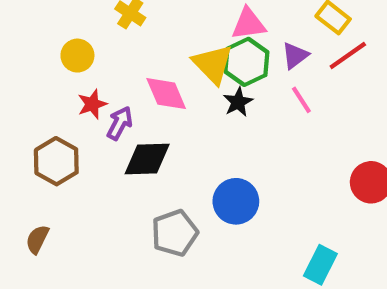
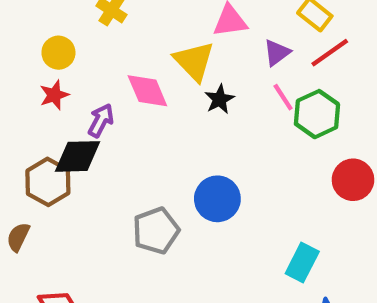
green hexagon: (246, 62) -> (317, 114), moved
red star: (92, 104) -> (54, 95), moved
black diamond: (147, 159) -> (78, 156), moved
brown hexagon: (56, 161) -> (48, 182), moved

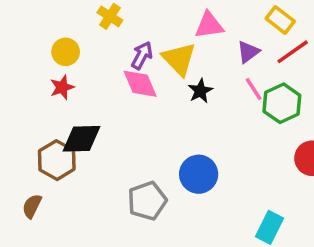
purple arrow: (101, 120) -> (142, 55), moved

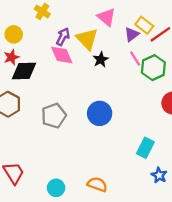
yellow rectangle: (280, 20) -> (144, 25), moved
pink triangle: (209, 25) -> (106, 17), turned 48
black diamond: (82, 139) -> (24, 71), moved
gray pentagon: (147, 201) -> (54, 116), moved

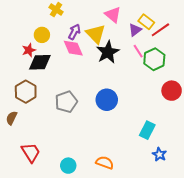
yellow circle: (14, 34) -> (42, 35), moved
black star: (101, 60) -> (108, 52), size x1.6

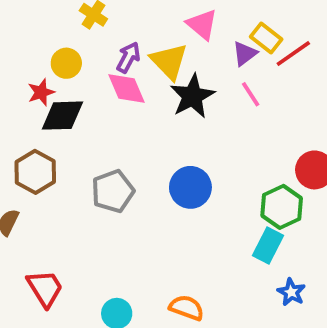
green hexagon: (154, 59) -> (282, 207), moved

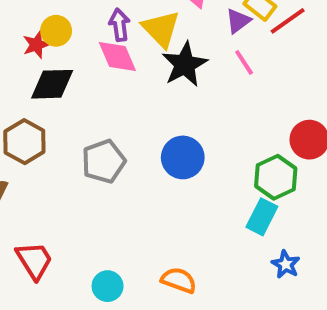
purple arrow: (128, 57) -> (119, 25), turned -36
red star: (41, 92) -> (36, 45), moved

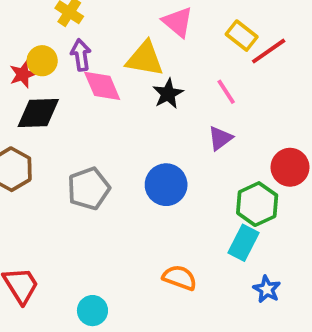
purple triangle: (238, 21) -> (220, 138), moved
purple arrow: (119, 25) -> (81, 55), moved
yellow triangle: (161, 29) -> (145, 59), turned -36
black star: (185, 64) -> (168, 94), size x0.7
orange semicircle: (179, 280) -> (180, 278), moved

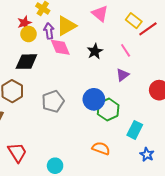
yellow triangle: (145, 59) -> (66, 26), moved, turned -40
red star: (23, 74) -> (24, 23), moved
green hexagon: (257, 204) -> (108, 110), moved

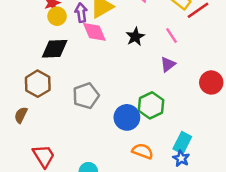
blue circle: (94, 99) -> (127, 117), moved
cyan rectangle: (135, 130) -> (182, 143), moved
blue star: (147, 154) -> (181, 158), moved

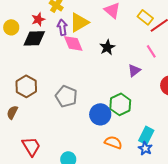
yellow circle: (57, 16) -> (11, 27), moved
pink line: (171, 36) -> (151, 51), moved
black diamond: (55, 49) -> (34, 38), moved
gray pentagon: (86, 96) -> (66, 96), turned -30

